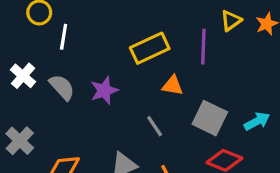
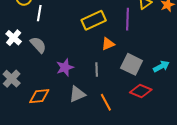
orange triangle: (172, 86) -> (108, 44), turned -32
purple star: (104, 90) -> (65, 67), moved
gray line: (155, 126) -> (97, 69), turned 32

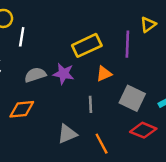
gray semicircle: (38, 45) -> (35, 75), moved, turned -66
purple star: (65, 67) -> (63, 74), moved, turned 30
orange diamond: (39, 96) -> (22, 109), moved

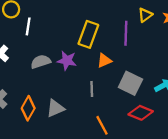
yellow rectangle: (87, 45) -> (88, 34), turned -45
orange diamond: (22, 109) -> (28, 108), moved, turned -55
gray triangle: (67, 134) -> (55, 108), moved

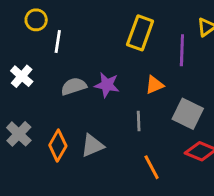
yellow rectangle: (88, 34) -> (140, 33), moved

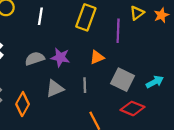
white line: (58, 42) -> (40, 16), moved
gray triangle: (92, 146) -> (55, 88), moved

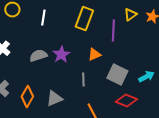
purple star: (60, 57) -> (61, 55), turned 30
gray triangle: (55, 88) -> (54, 99), moved

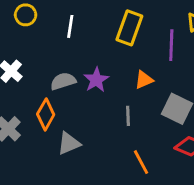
orange diamond: (27, 97) -> (46, 114), moved
gray triangle: (54, 99) -> (69, 143), moved

